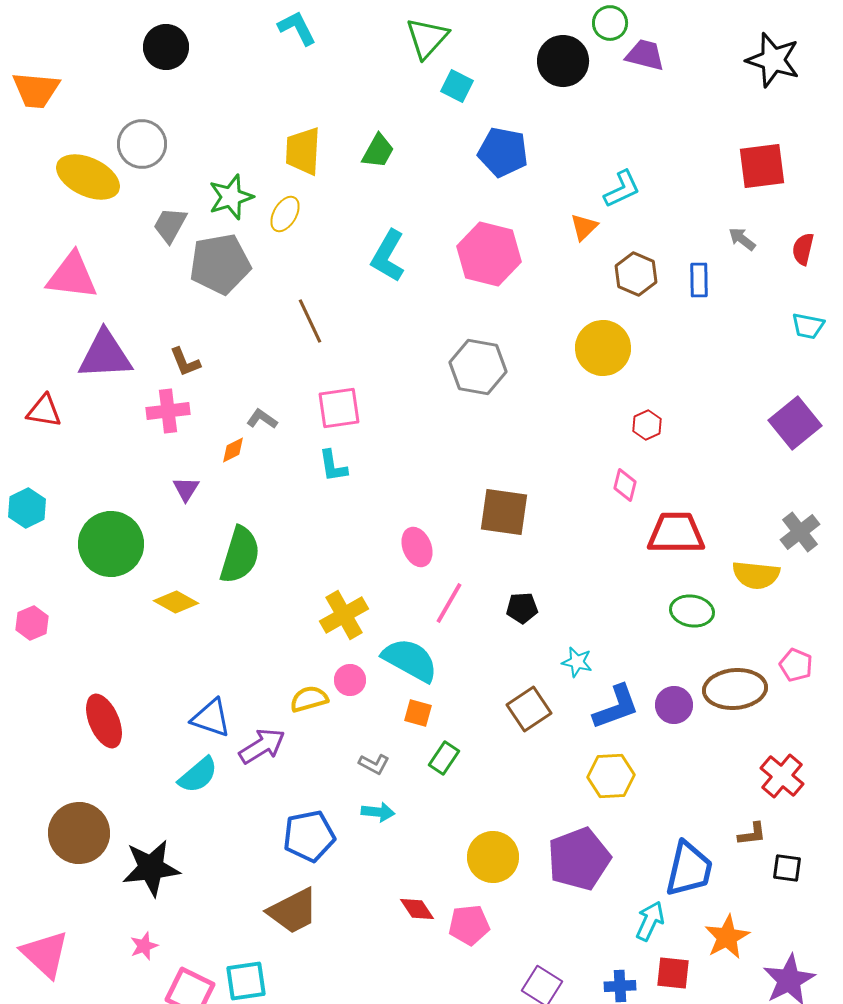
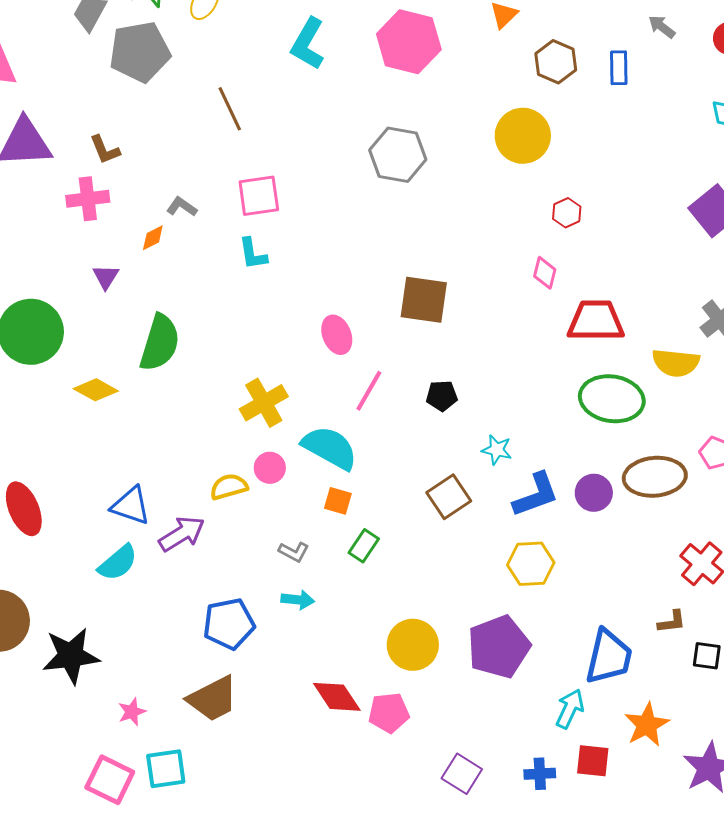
green ellipse: (692, 611) -> (612, 399), size x1.5
red diamond: (417, 909) -> (337, 697), size x1.4
pink star: (144, 946) -> (132, 712), moved

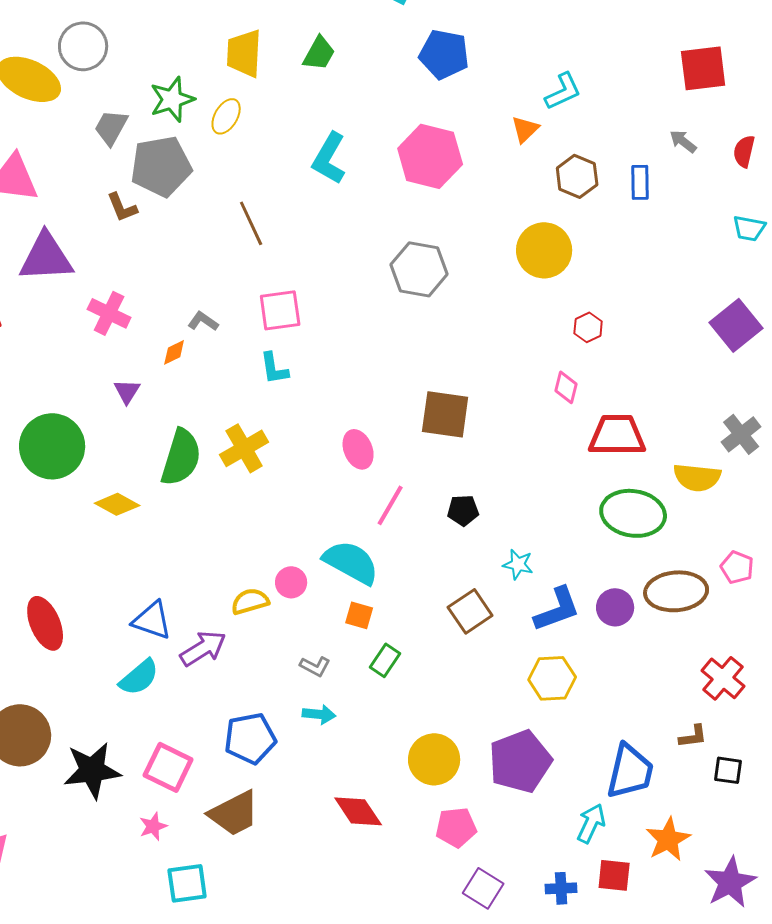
brown L-shape: (105, 150) -> (122, 207), moved
pink cross: (88, 199) -> (109, 313), turned 33
yellow cross: (264, 403) -> (244, 448), moved
pink pentagon: (389, 713) -> (456, 827), moved
pink square: (110, 780) -> (168, 767), moved

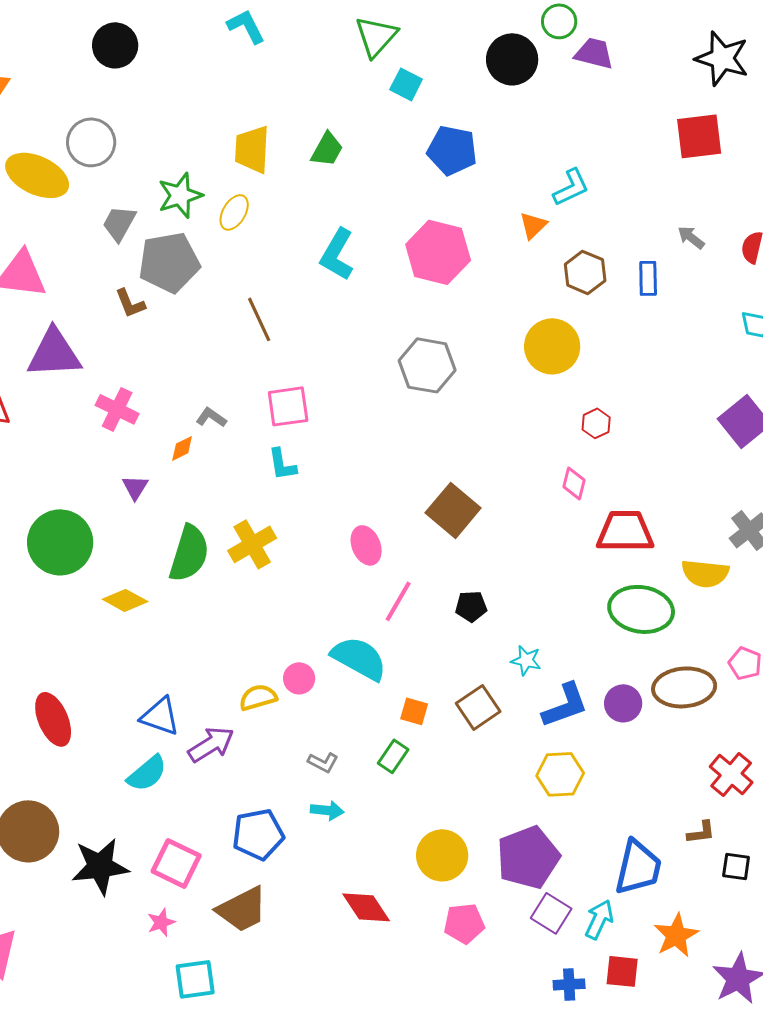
red square: (703, 68) -> (699, 136), moved
brown square: (445, 414) -> (453, 510), turned 32
orange square: (359, 615) -> (414, 711), moved
purple square: (483, 888) -> (551, 913), moved

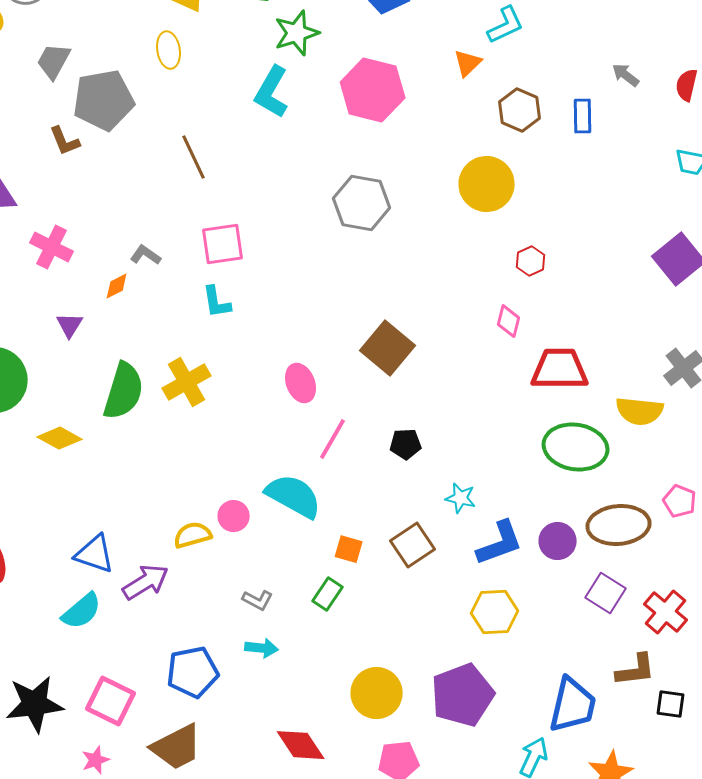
green star: (180, 195) -> (297, 33), moved
yellow ellipse: (234, 212) -> (169, 50), turned -39
brown L-shape: (701, 832) -> (636, 670), size x1.4
purple square: (551, 913) -> (606, 593), moved

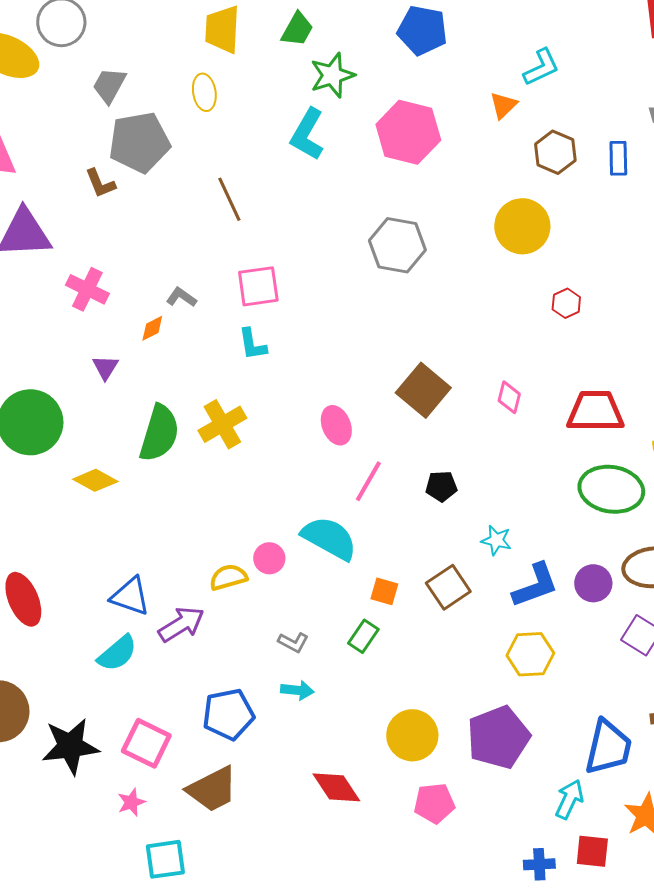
gray trapezoid: (54, 61) -> (109, 85), moved
pink diamond: (509, 321) -> (509, 397), moved

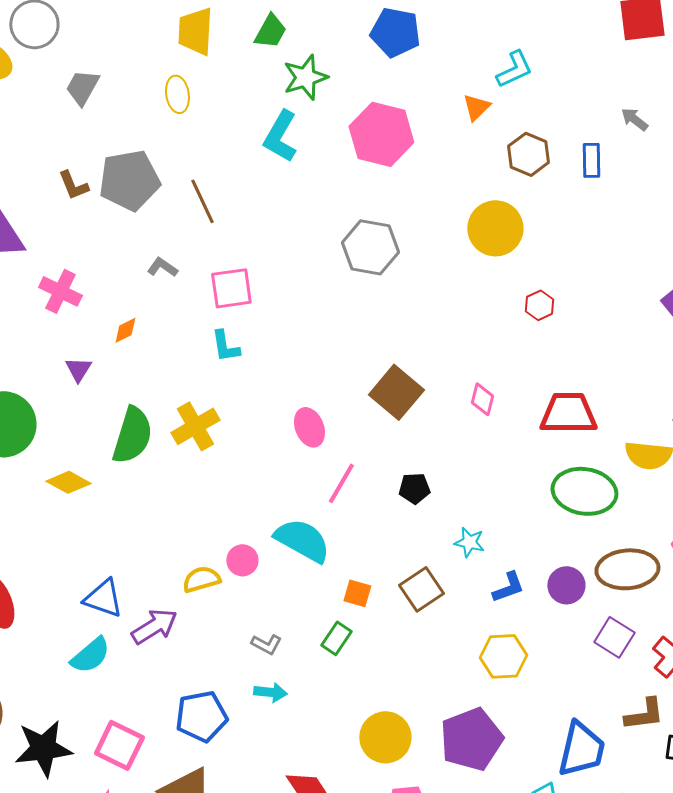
gray pentagon: (139, 142) -> (129, 180), moved
gray L-shape: (181, 297) -> (162, 267), moved
blue L-shape: (535, 585) -> (508, 587), size x0.7

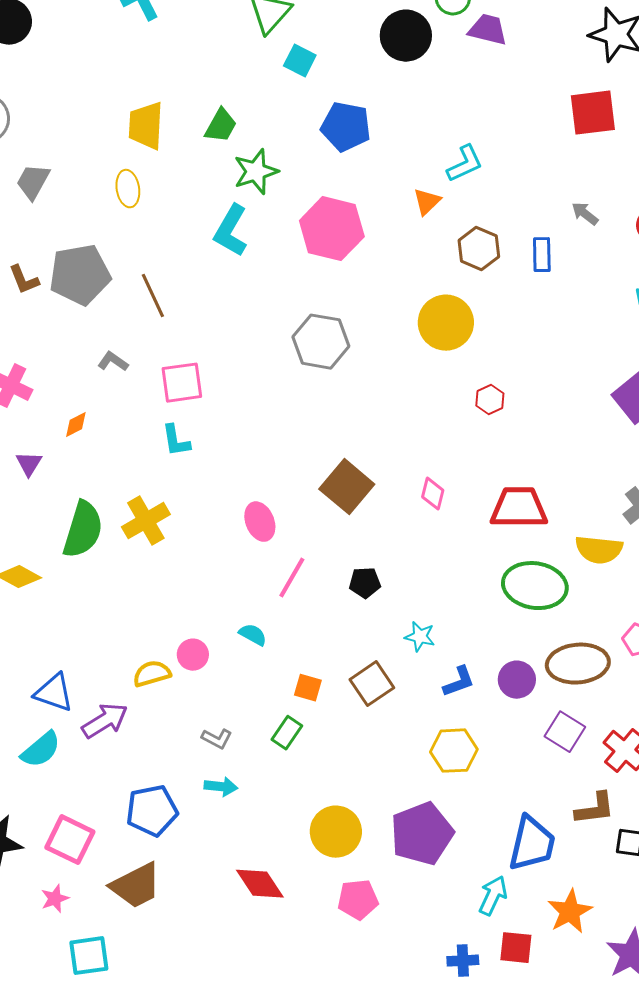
cyan semicircle: (302, 540) -> (253, 635), size x0.5

